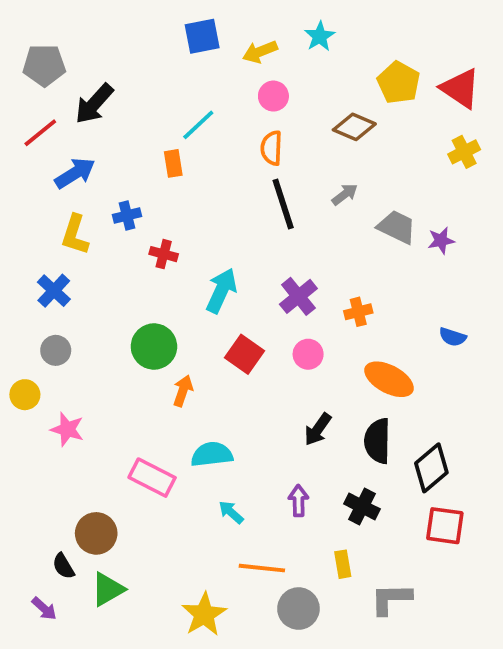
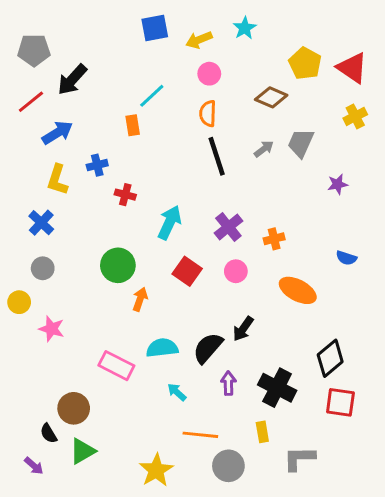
gray trapezoid: (397, 227) -> (301, 143), moved, turned -92
black semicircle: (377, 441) -> (208, 348), moved, turned 40
black cross: (362, 506) -> (277, 388), size x1.4

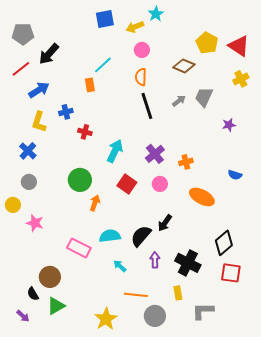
cyan star: (245, 28) -> (156, 14), moved

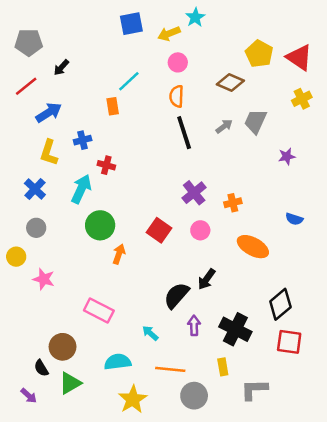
black arrow: (49, 54) -> (61, 67), size x0.6
cyan arrow: (115, 151) -> (81, 189), moved
cyan semicircle: (110, 236) -> (118, 362), moved

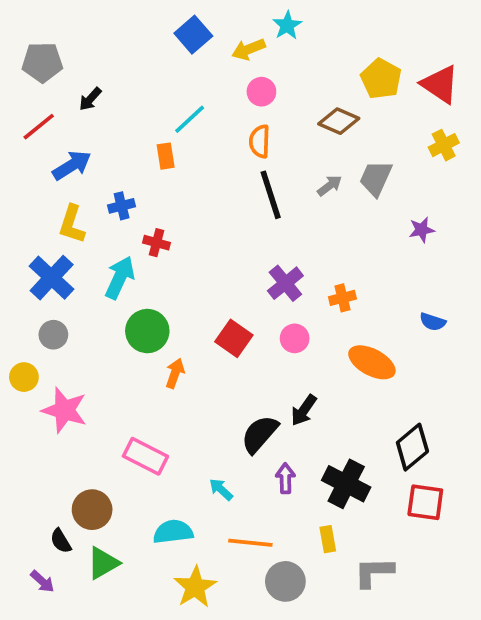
blue square: (131, 24) -> (193, 35), turned -30
blue cross: (35, 189) -> (52, 278), size x1.4
pink star: (44, 279) -> (64, 410), size x1.4

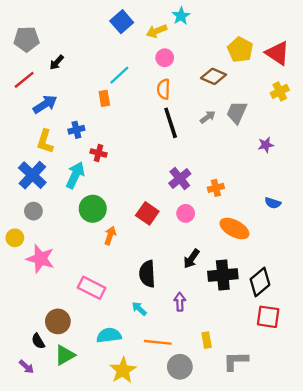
black semicircle: (260, 434) -> (147, 274), moved, turned -44
black cross: (346, 484) -> (223, 275), moved, turned -32

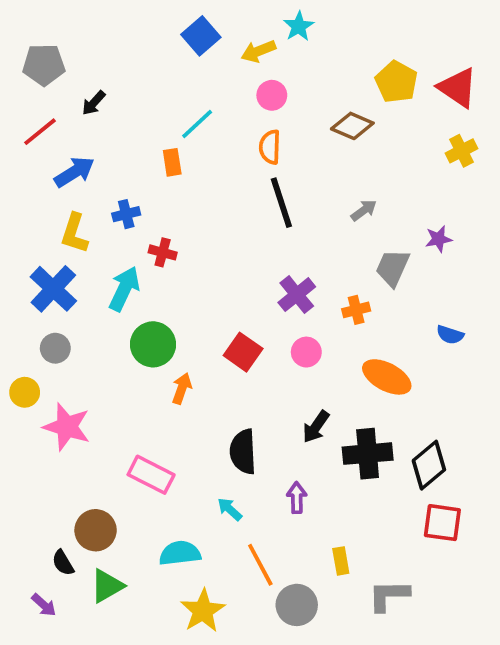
gray trapezoid: (237, 112) -> (393, 268), moved
gray arrow: (208, 117) -> (364, 210), moved
orange line: (158, 342) -> (260, 565), turned 56

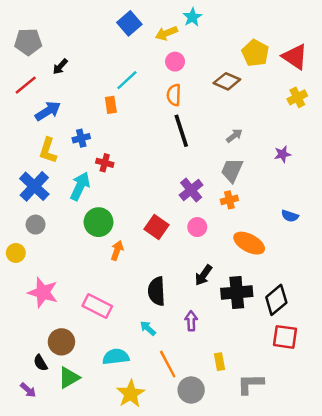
gray trapezoid: (393, 268) -> (232, 170), moved
pink star: (67, 427) -> (43, 292), moved

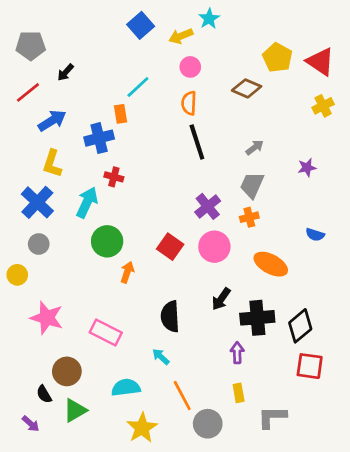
blue cross: (81, 138) -> (99, 138), moved, size x1.5
pink circle: (197, 227) -> (214, 247), size x1.5
purple arrow: (191, 321) -> (237, 353), moved

